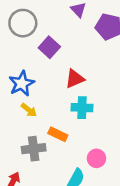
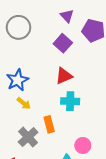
purple square: (49, 47) -> (63, 43), moved
orange rectangle: (58, 134) -> (49, 124), turned 49
gray cross: (34, 149) -> (28, 137), turned -36

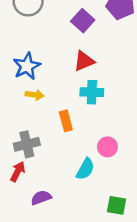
yellow arrow: (24, 103) -> (35, 95), turned -32
gray cross: (28, 137) -> (27, 144), moved, turned 30

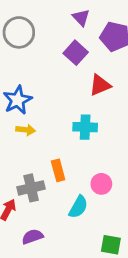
red triangle: (84, 61) -> (100, 85), moved
orange rectangle: (66, 121) -> (58, 170), moved
gray cross: (27, 144) -> (31, 188), moved

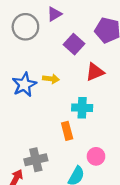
purple triangle: (81, 18) -> (54, 14), moved, turned 42
yellow arrow: (26, 130) -> (51, 79), moved
orange rectangle: (58, 170) -> (67, 131), moved

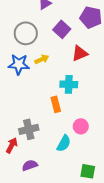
gray circle: (25, 27) -> (26, 33), moved
yellow arrow: (51, 79) -> (42, 59), turned -32
blue star: (24, 85) -> (19, 64), turned 30

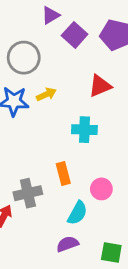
purple square: (62, 29) -> (75, 35), moved
orange rectangle: (56, 104) -> (63, 173), moved
purple semicircle: (30, 165) -> (68, 244), moved

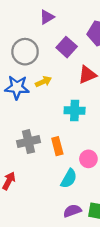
purple square: (75, 35) -> (67, 47), moved
gray cross: (28, 193) -> (28, 142), moved
purple semicircle: (68, 244) -> (72, 211), moved

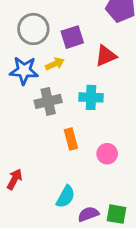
purple square: (67, 47) -> (72, 37), moved, turned 30
gray cross: (28, 142) -> (48, 101), moved
cyan semicircle: (69, 178) -> (66, 197), moved

